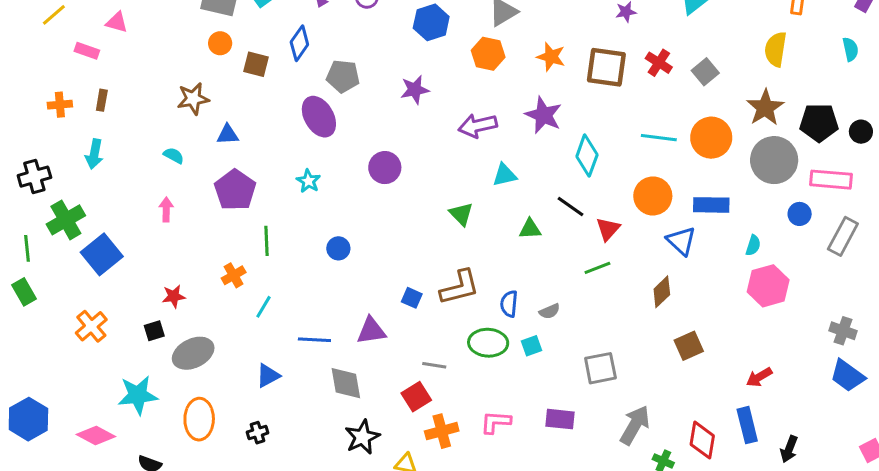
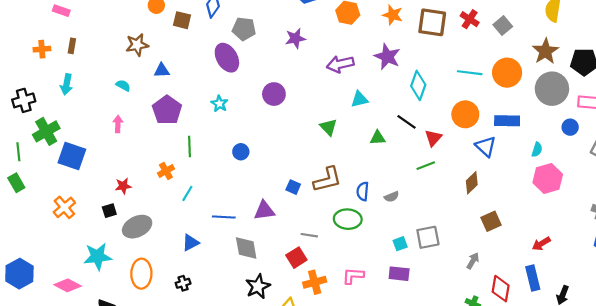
blue square: (102, 254) -> (72, 156), turned -32
cyan square: (532, 346) -> (400, 244), moved
gray arrow: (635, 425) -> (473, 261), moved, size x0.6

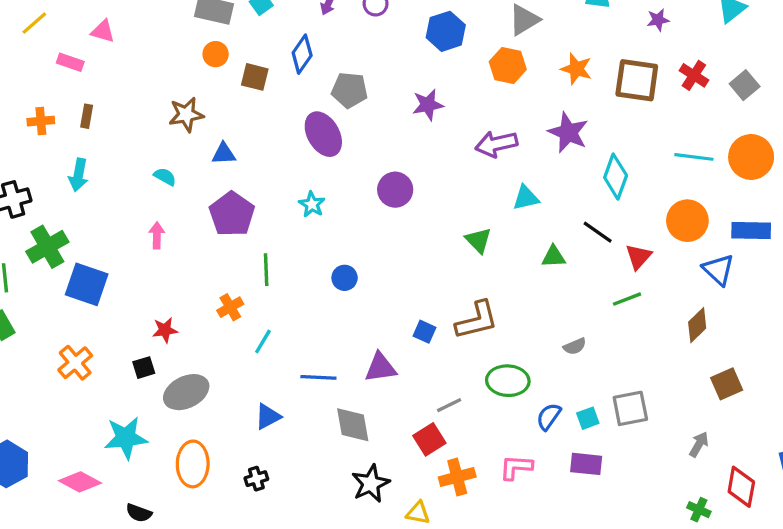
blue semicircle: (363, 191) -> (549, 417), moved, turned 30
gray line: (309, 235) -> (449, 405), turned -35

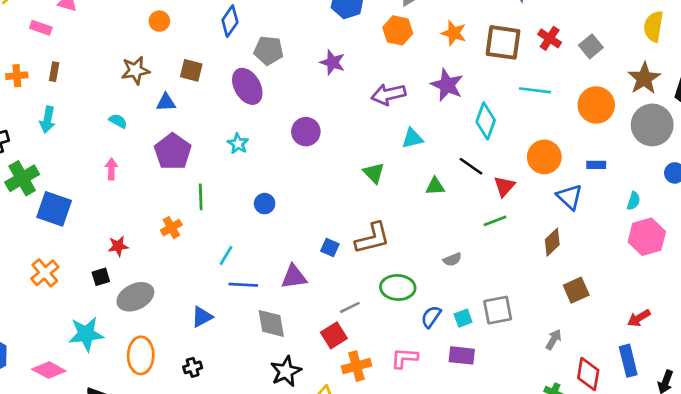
brown square: (255, 77) -> (191, 70), moved
purple star: (428, 105) -> (333, 62), turned 30
cyan line: (694, 157) -> (535, 90), moved
blue rectangle: (751, 230) -> (596, 165), size x0.6
cyan line: (263, 341) -> (226, 255), moved

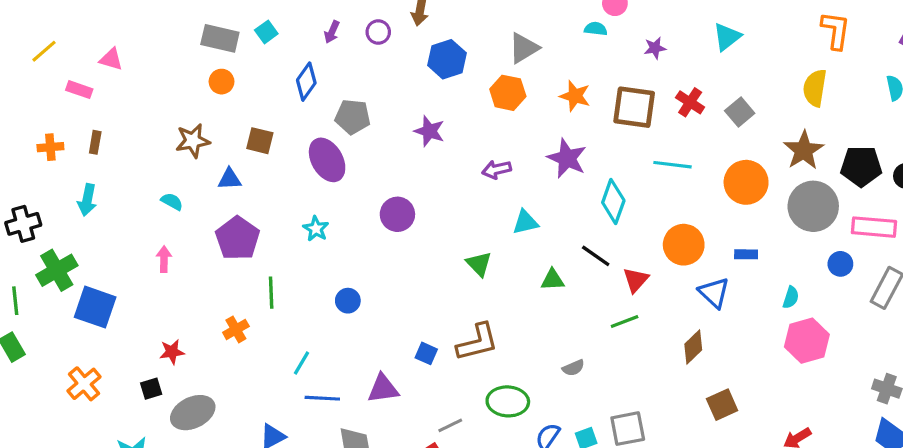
purple arrow: (388, 94) -> (497, 170), size x0.7

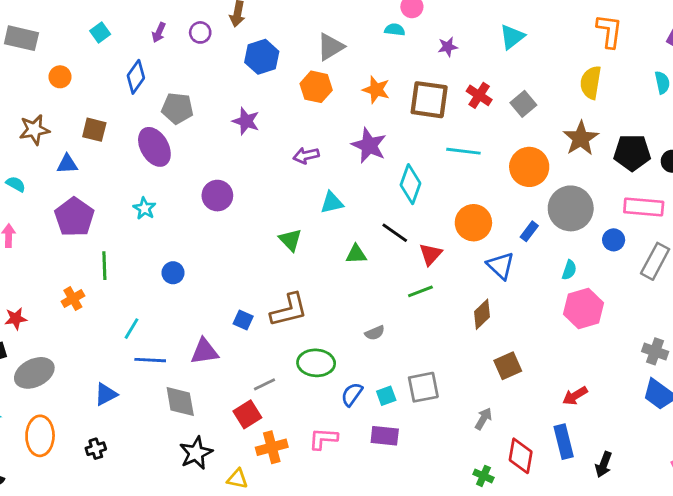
gray rectangle: (220, 38) -> (21, 38), moved
gray circle: (813, 206) -> (571, 208), moved
blue rectangle: (746, 254) -> (529, 231), turned -54

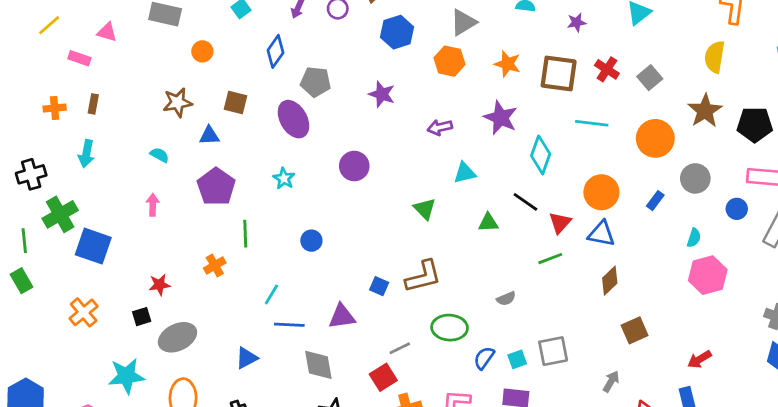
gray circle: (571, 208) -> (695, 178), size x0.7
blue triangle: (501, 266) -> (601, 234), moved, turned -32

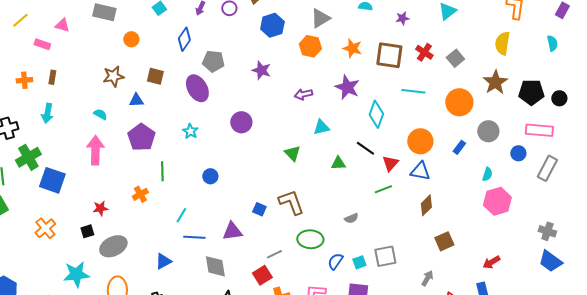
pink arrow: (153, 205) -> (95, 150), size x1.8
brown L-shape: (423, 276) -> (291, 202), turned -96

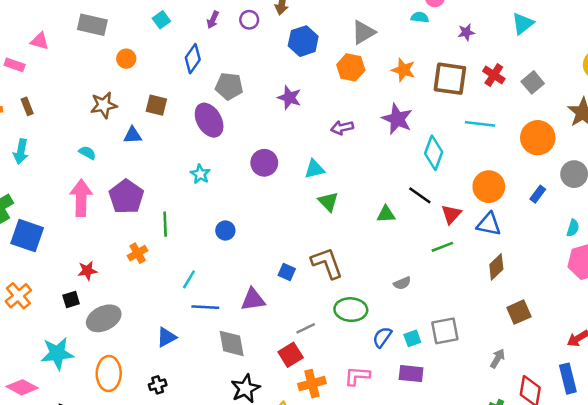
brown rectangle: (52, 77) -> (27, 106), turned -32
cyan triangle: (321, 127) -> (314, 169), moved
purple pentagon: (141, 137) -> (126, 197), moved

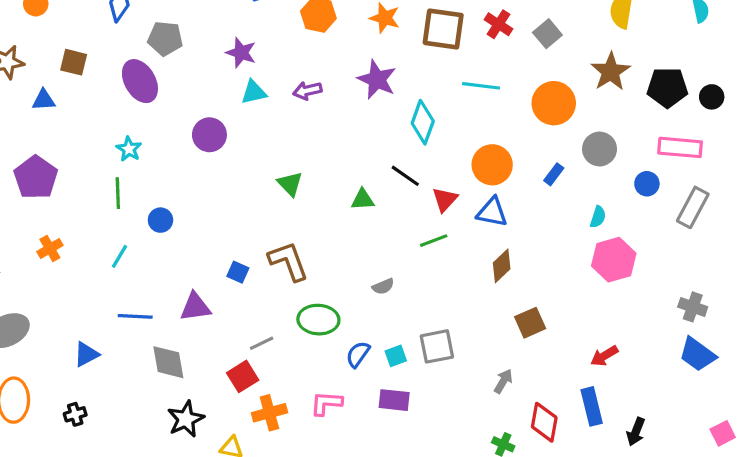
cyan triangle: (314, 169) -> (254, 92), moved
green line: (165, 224) -> (118, 193), moved
cyan line: (189, 279) -> (119, 256), moved

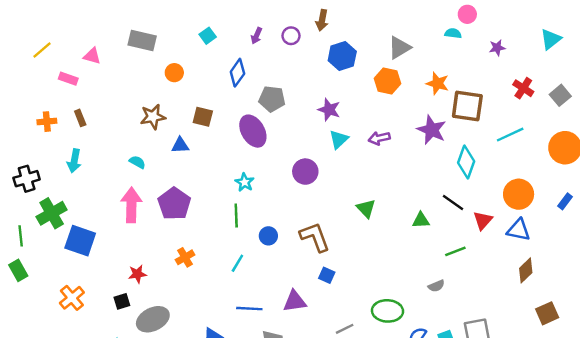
brown square: (443, 29) -> (467, 106), moved
cyan line: (481, 86) -> (510, 135), turned -32
cyan triangle: (254, 92) -> (339, 139), turned -30
green line: (434, 241) -> (455, 251), moved
brown L-shape: (288, 261) -> (315, 237), moved

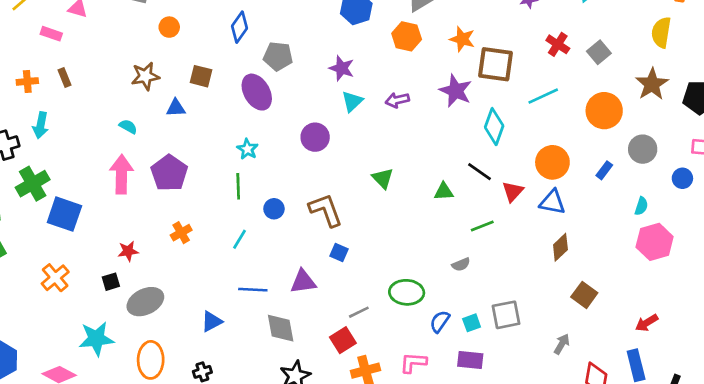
cyan arrow: (74, 161) -> (41, 125), moved
brown square: (547, 313) -> (584, 295), turned -30

